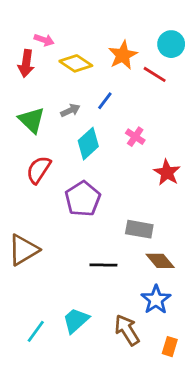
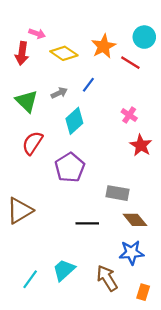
pink cross: (135, 137) -> (129, 115), moved
blue star: (156, 300) -> (131, 252), turned 30

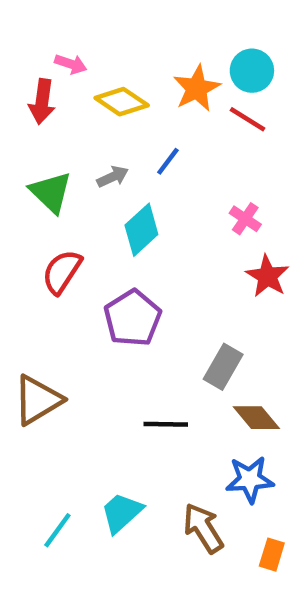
cyan circle: (144, 37) -> (252, 71), moved
gray rectangle: (117, 193) -> (223, 367), turned -70

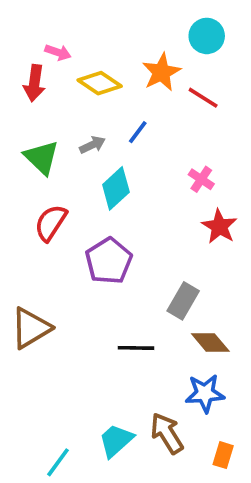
cyan circle: (252, 71) -> (207, 36), moved
cyan trapezoid: (122, 513) -> (116, 441), moved
cyan line: (57, 530) -> (58, 462), moved

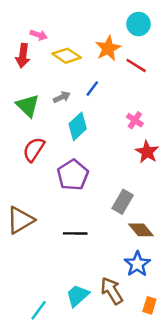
black line: (136, 348) -> (75, 233), moved
blue star: (205, 393) -> (137, 264), turned -30

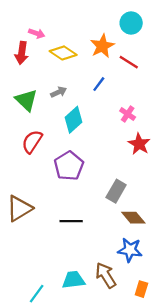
blue line: (92, 89) -> (99, 84), moved
blue star: (137, 264) -> (130, 250), turned -30
cyan trapezoid: (78, 296) -> (73, 280), turned 35

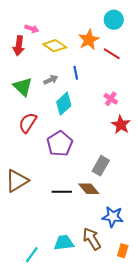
blue line: (99, 84) -> (76, 73), moved, turned -48
brown diamond: (133, 218) -> (89, 189), moved

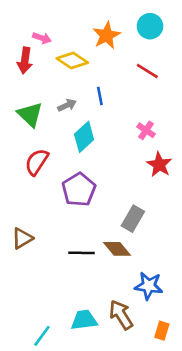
orange star: (89, 40) -> (106, 35), moved
brown triangle: (17, 181) -> (22, 238), size x0.7

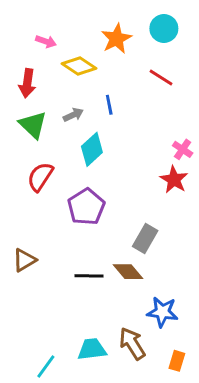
red arrow: (25, 60) -> (27, 83), moved
pink cross: (146, 130) -> (183, 149), moved

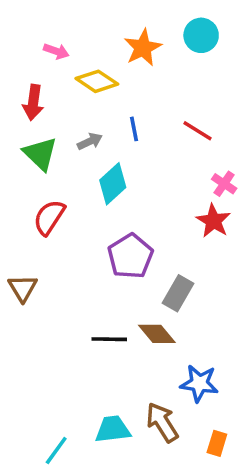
red line: (161, 77) -> (198, 131), moved
purple pentagon: (86, 207) -> (130, 256), moved
brown triangle: (24, 260) -> (23, 288), moved, turned -30

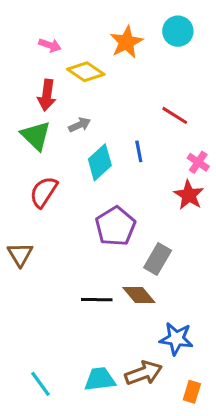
red arrow: (33, 102) -> (47, 95), moved
blue line: (134, 129) -> (139, 151), moved
brown arrow: (162, 422) -> (144, 373), turned 102
cyan line: (56, 451) -> (40, 384), moved, turned -72

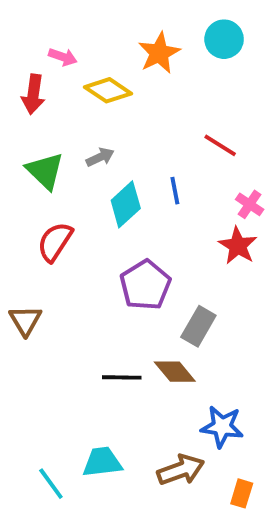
red arrow: (47, 95) -> (33, 94), moved
cyan trapezoid: (100, 379) -> (102, 462), moved

